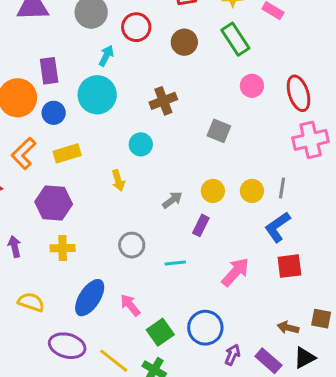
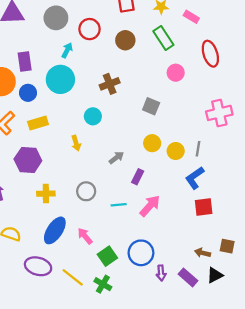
red ellipse: (299, 93) -> (210, 54), moved
yellow circle: (213, 191) -> (152, 143), moved
yellow cross: (63, 248) -> (46, 194), moved
pink arrow: (235, 272) -> (150, 206), moved
purple arrow: (232, 355) -> (161, 273), turned 152

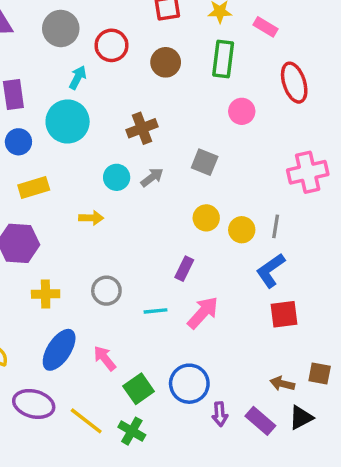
green rectangle: (163, 38) -> (223, 59), turned 40
yellow arrow: (76, 143) -> (91, 218), turned -72
gray arrow: (116, 158) -> (152, 177), moved

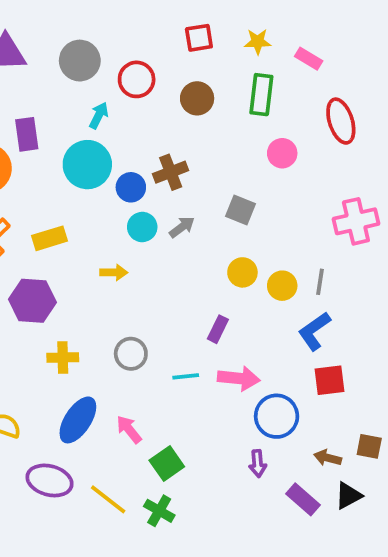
blue circle: (18, 142) -> (131, 187), moved
pink arrow: (203, 313) -> (239, 378), turned 54
blue circle: (189, 384) -> (277, 416), moved
purple arrow: (220, 414) -> (258, 463), moved

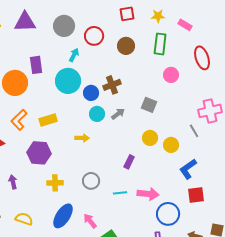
gray line: (320, 282) -> (194, 131), moved, turned -40
purple rectangle: (218, 329) -> (129, 162), moved

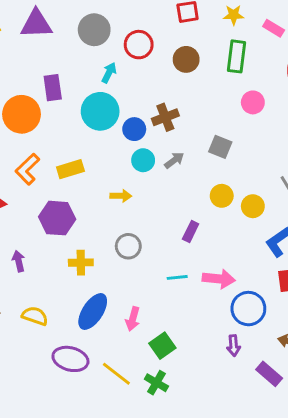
gray circle: (91, 181) -> (128, 246), moved
pink arrow: (90, 221) -> (133, 319), turned -126

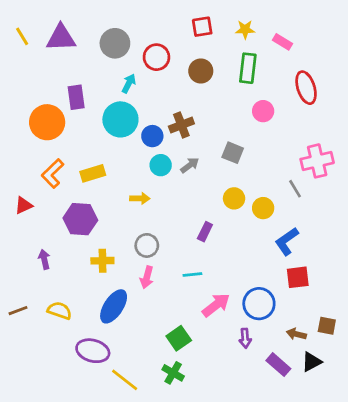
pink arrow: (219, 279) -> (216, 305), moved, turned -44
pink arrow: (133, 319) -> (147, 277), moved
yellow line: (116, 374) -> (125, 380), moved

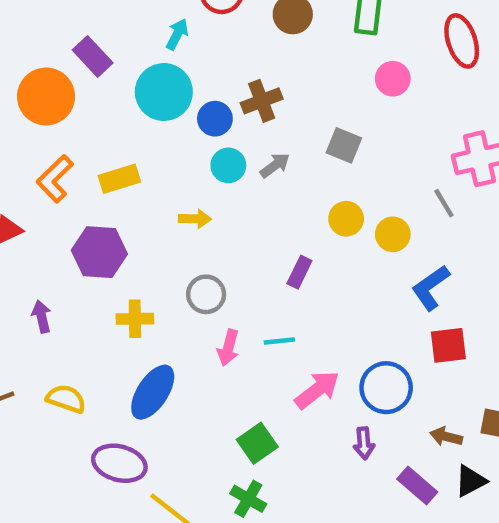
purple rectangle: (76, 97) -> (93, 56), turned -35
pink arrow: (147, 277) -> (228, 348), moved

